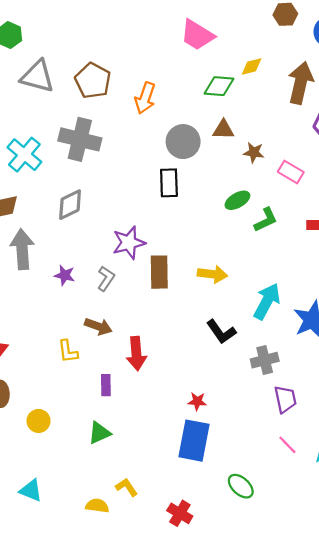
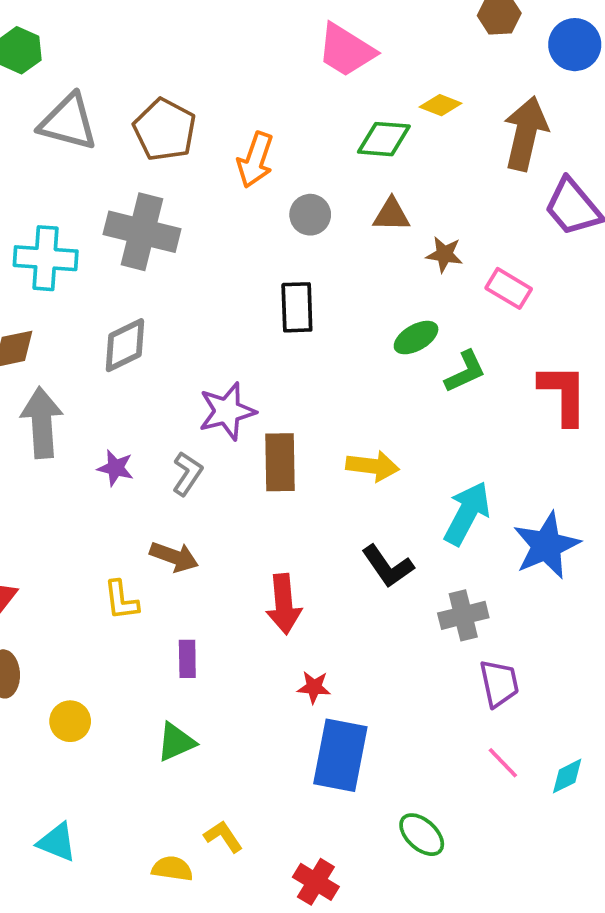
yellow diamond: (252, 67) -> (441, 105), turned 35
gray circle: (183, 142) -> (310, 215), moved, size x0.7
cyan cross: (24, 155) -> (46, 258), turned -36
red arrow: (136, 354) -> (284, 604), moved
red star: (197, 401) -> (314, 687), moved

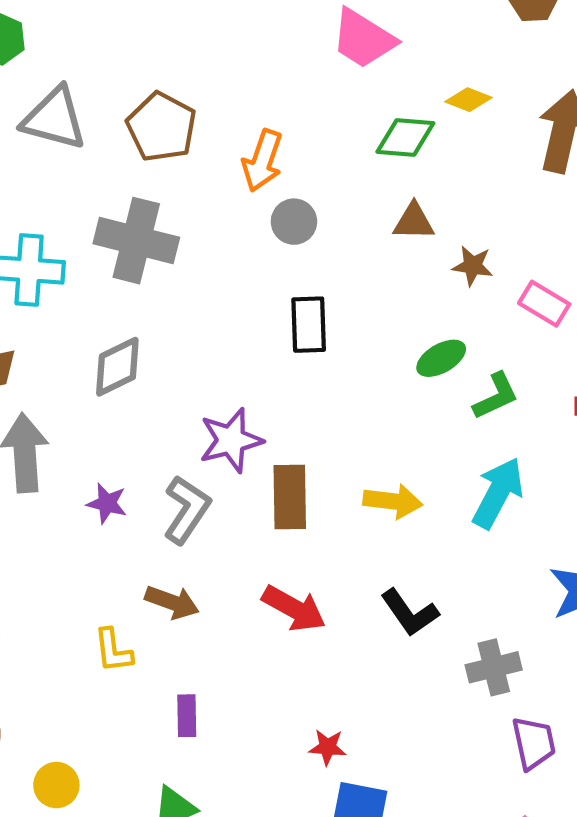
gray circle: (310, 215) -> (294, 222), moved
gray L-shape: (187, 474) -> (187, 510), size x1.4
cyan arrow: (467, 513) -> (498, 493), moved
red arrow: (284, 604) -> (294, 608), moved, turned -56

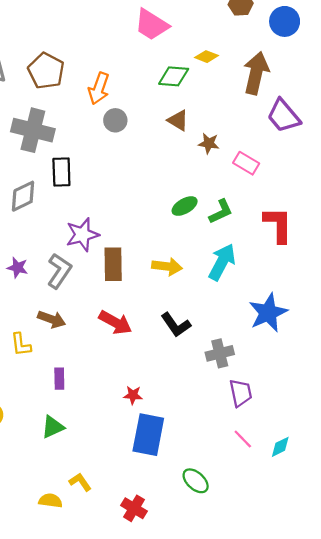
brown triangle: (414, 222) -> (178, 120), turned 30
black rectangle: (309, 325) -> (61, 172), moved
green ellipse: (441, 358) -> (185, 206), moved

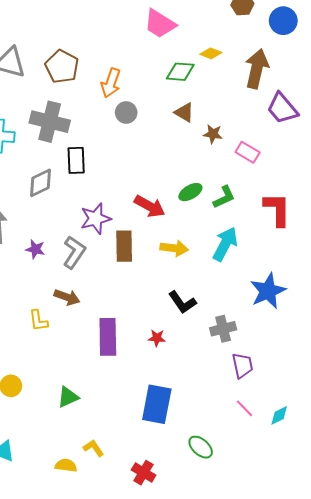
red arrow: (115, 323) -> (150, 206), moved
purple rectangle: (59, 379) -> (108, 337), moved, size x1.8
red star: (133, 395) -> (157, 338), moved

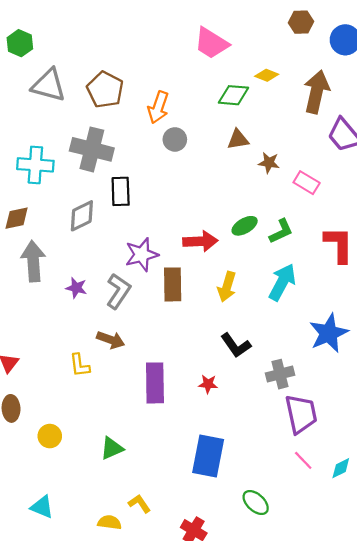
brown triangle: (184, 112) -> (238, 139), turned -40
red arrow: (150, 206) -> (200, 241), turned -32
yellow arrow: (174, 248) -> (227, 287), turned 100
purple trapezoid: (242, 365) -> (301, 414), size x1.4

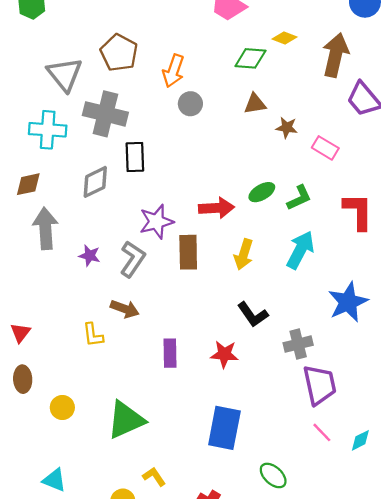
gray triangle: (49, 85) -> (65, 74), moved, turned 36
purple rectangle: (155, 383) -> (170, 353), size x0.7
red star: (208, 384) -> (224, 354), size x1.4
green triangle: (112, 448) -> (126, 420), size x1.6

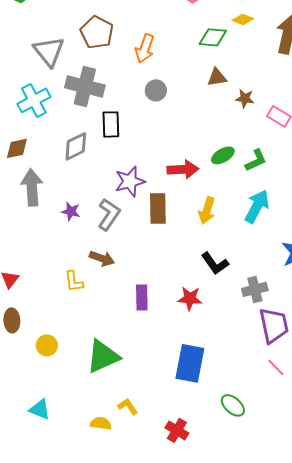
gray circle: (190, 104) -> (156, 90), moved
cyan cross: (48, 130) -> (34, 100), turned -32

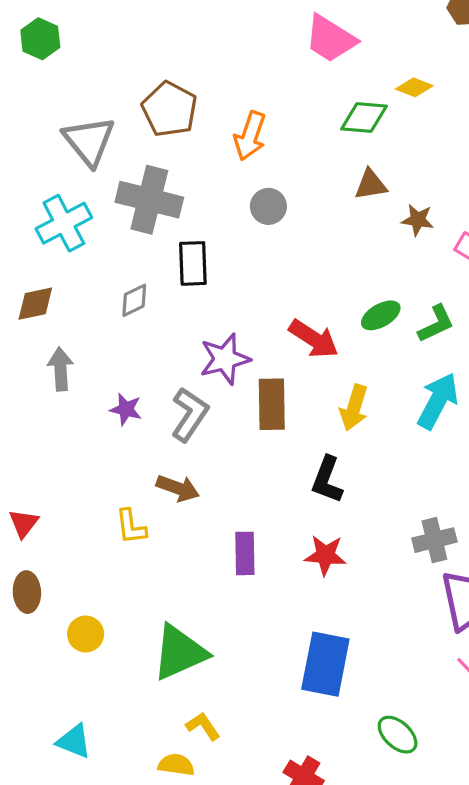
gray diamond: (76, 146) -> (134, 300), size x0.7
red arrow: (183, 169) -> (314, 339), turned 36
gray arrow: (32, 187) -> (60, 369), size x0.7
black L-shape: (215, 263) -> (327, 480), moved, turned 56
yellow L-shape: (128, 406) -> (203, 726), moved

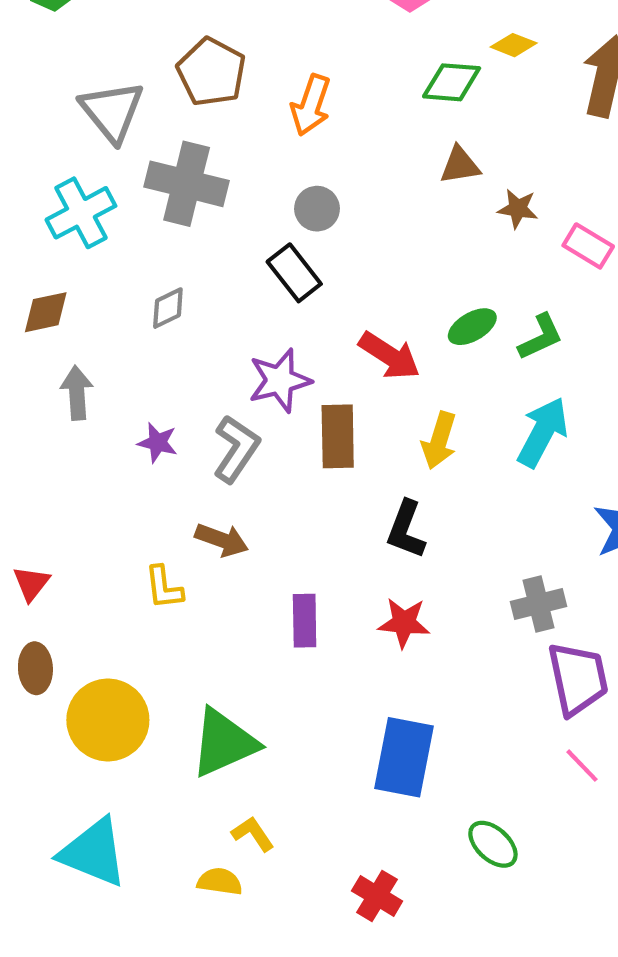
gray circle: (268, 206) -> (317, 209), moved
black rectangle: (193, 263) -> (294, 273), moved, turned -36
yellow circle: (86, 634) -> (108, 720), size x1.8
cyan triangle: (74, 741) -> (93, 852), size x1.6

